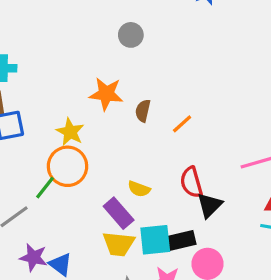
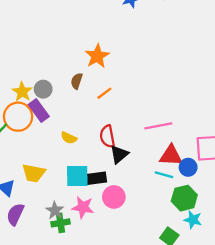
gray circle: (131, 35) -> (43, 89), moved
orange star: (106, 94) -> (97, 56), moved, turned 30
purple rectangle: (119, 213) -> (39, 111), moved
yellow trapezoid: (119, 244) -> (34, 173), moved

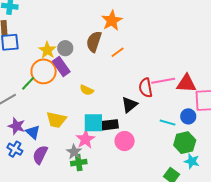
brown semicircle: (77, 81) -> (94, 42), size x1.5
red semicircle: (107, 136) -> (146, 88), moved
red triangle: (171, 156) -> (186, 83), moved
pink star: (83, 207) -> (85, 139), moved, turned 30

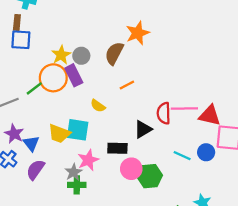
orange line: (118, 52) -> (127, 85), moved
cyan square: (93, 123) -> (78, 130), moved
green hexagon: (185, 143) -> (150, 176), moved

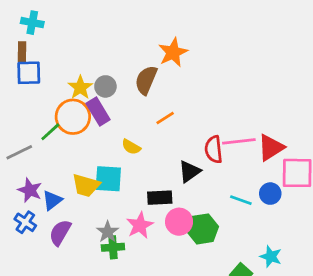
red triangle: (210, 115) -> (271, 147), turned -40
blue triangle: (31, 143) -> (52, 200), turned 36
pink star: (88, 160) -> (140, 225), moved

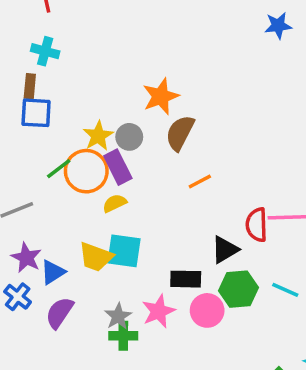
orange star: (173, 52) -> (161, 96), moved
green line: (50, 132) -> (59, 169), moved
yellow semicircle: (131, 147) -> (115, 203), moved, turned 120
green hexagon: (203, 229) -> (239, 289), moved

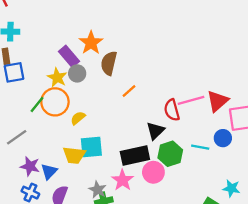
purple rectangle: (118, 167) -> (69, 56), moved
black rectangle: (186, 279) -> (135, 155), size x1.4

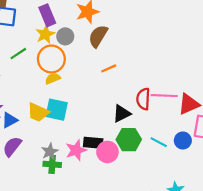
purple rectangle: (69, 56) -> (47, 15), moved
orange circle: (55, 102) -> (51, 59), moved
black rectangle: (135, 155) -> (93, 143), moved, size x0.7

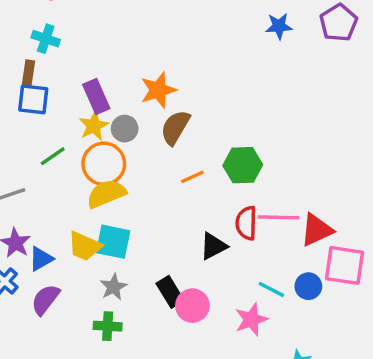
yellow semicircle: (53, 78) -> (106, 194), size x1.6
green hexagon: (129, 140) -> (243, 165), moved
black rectangle: (93, 143) -> (170, 292), turned 54
pink star: (76, 150) -> (251, 319), moved
gray star: (50, 152) -> (113, 287), moved

